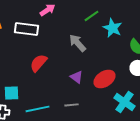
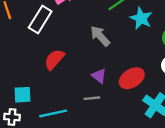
white rectangle: (26, 29) -> (40, 20), turned -65
gray line: (72, 105) -> (92, 98), moved

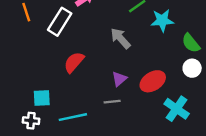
cyan star: (141, 18) -> (162, 20), turned -30
purple triangle: (99, 76) -> (119, 79), turned 42

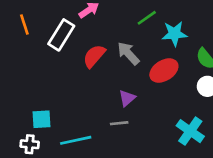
red semicircle: (74, 62) -> (94, 56), moved
red ellipse: (153, 81) -> (164, 71), moved

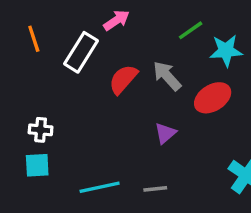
cyan square: (41, 119) -> (37, 165), moved
gray line: (119, 123) -> (155, 189), moved
white cross: (30, 144) -> (41, 130), moved

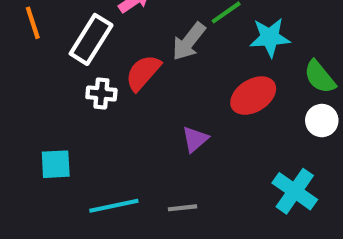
gray arrow: (167, 76) -> (189, 42), moved, turned -100
white cross: (41, 130) -> (101, 93), moved
cyan square: (37, 165) -> (56, 164), moved

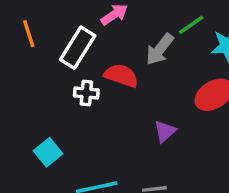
red semicircle: (143, 73) -> (121, 76), turned 68
cyan square: (56, 164) -> (48, 152), turned -36

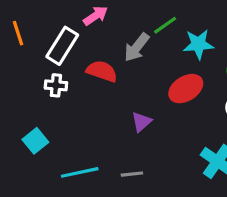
white cross: (86, 93) -> (56, 85), moved

